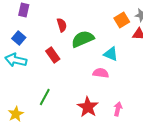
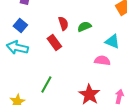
red semicircle: (62, 25) -> (63, 24), moved
green semicircle: (83, 39) -> (84, 27), size x0.6

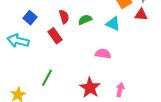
blue square: (20, 26) -> (30, 18), moved
cyan triangle: (112, 42) -> (113, 24), moved

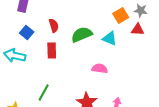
red semicircle: (64, 17) -> (54, 26), moved
green semicircle: (85, 20) -> (82, 35), size x1.5
red rectangle: (55, 36) -> (52, 51), turned 35

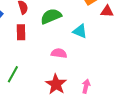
cyan triangle: (110, 39) -> (80, 31), moved
pink semicircle: (100, 69) -> (59, 53), moved

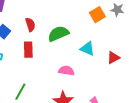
red triangle: (107, 11) -> (113, 58), moved, turned -32

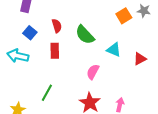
green semicircle: (58, 34) -> (85, 35), turned -110
pink semicircle: (66, 71) -> (93, 72), turned -70

